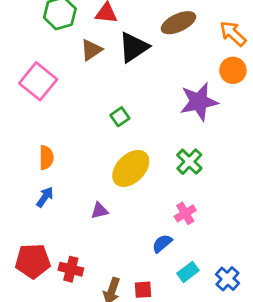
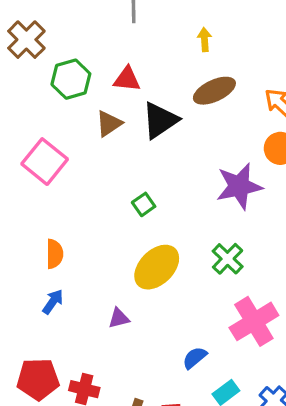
pink cross: (185, 213) -> (254, 321), moved, size x1.8

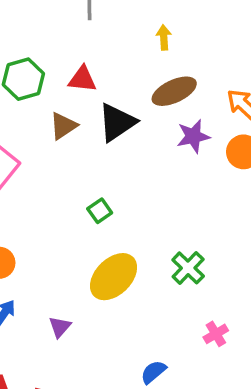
purple star: (239, 186) -> (193, 136), moved, size x0.7
purple triangle: (119, 318) -> (60, 327), moved, turned -35
pink cross: (254, 321) -> (216, 334), size x0.5

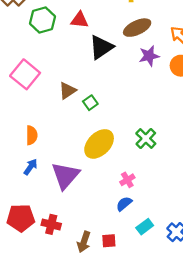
brown triangle: (63, 126) -> (68, 91), moved
purple triangle: (60, 327) -> (65, 175), size x2.0
pink cross: (216, 334) -> (127, 180), moved

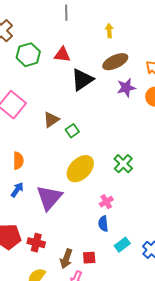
blue semicircle: (124, 204) -> (103, 224), turned -56

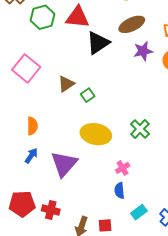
red triangle: (62, 55) -> (77, 17), size x1.4
yellow ellipse: (80, 169) -> (96, 134), turned 56

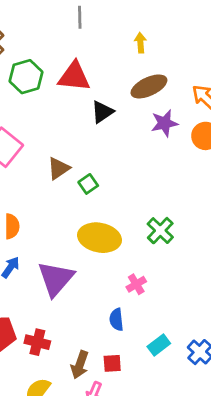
black triangle: (98, 43) -> (102, 112), size x0.7
blue semicircle: (119, 191) -> (116, 320), moved

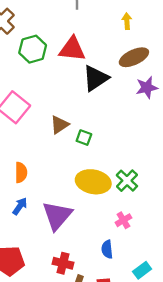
black triangle: (102, 112) -> (96, 78), size x1.4
green square: (88, 184) -> (84, 138), turned -35
green cross: (160, 231) -> (127, 181), moved
red cross: (37, 342) -> (63, 263), moved

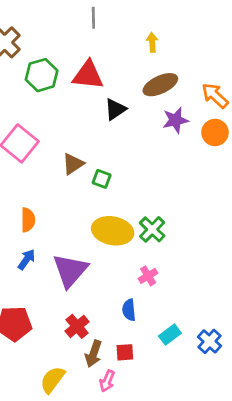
black triangle: (96, 78) -> (115, 109), size x0.7
red cross: (63, 263) -> (77, 326), turned 36

